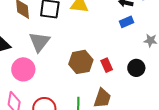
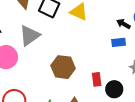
red rectangle: (107, 65) -> (97, 79), moved

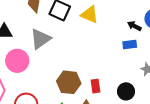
brown hexagon: (63, 67) -> (69, 82), moved
red rectangle: (97, 79) -> (95, 86), moved

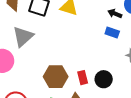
blue rectangle: (130, 44) -> (112, 32), turned 32
black circle: (126, 91) -> (104, 79), moved

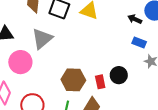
blue rectangle: (112, 32) -> (139, 43), moved
black circle: (104, 79) -> (119, 75), moved

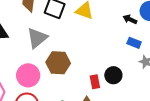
pink circle: (20, 62) -> (28, 75), moved
brown hexagon: (73, 80) -> (58, 63), moved

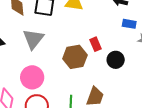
brown hexagon: (58, 63) -> (75, 57), moved
red rectangle: (95, 82) -> (95, 44), moved

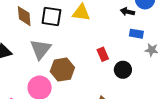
brown hexagon: (75, 57) -> (62, 70), moved

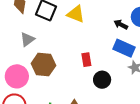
blue rectangle: (136, 34) -> (124, 48), size x1.5
gray triangle: (41, 49) -> (27, 39), size x0.7

